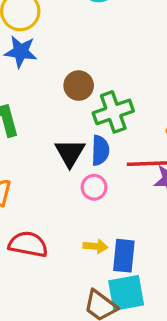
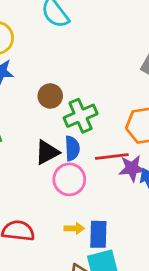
black triangle: (70, 153) -> (47, 152), turned 36
pink circle: (94, 187) -> (69, 179), size x1.5

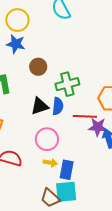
brown circle: (50, 96) -> (38, 67), moved
pink circle: (69, 179) -> (47, 139), moved

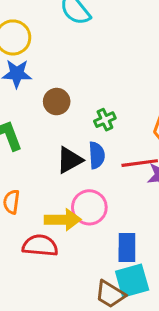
green cross: (67, 84) -> (105, 120), size x0.6
yellow arrow: (50, 163) -> (63, 220), moved, size x1.6

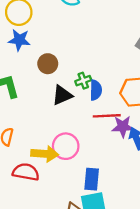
blue semicircle: (97, 155) -> (96, 90), moved
black triangle: (70, 160) -> (62, 95), moved

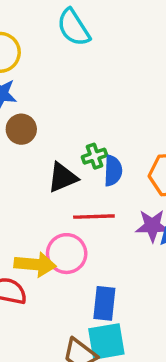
brown circle: (48, 64) -> (21, 129), moved
red line: (107, 116) -> (94, 217), moved

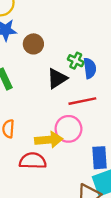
brown circle: (21, 129) -> (33, 44), moved
green cross: (95, 156) -> (76, 61), turned -35

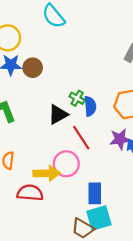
brown circle: (33, 44) -> (33, 68), moved
red line: (82, 101) -> (81, 138), turned 65

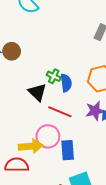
black triangle: (58, 115) -> (37, 92), turned -42
red line: (81, 138) -> (60, 112), turned -30
blue rectangle: (95, 193) -> (68, 150), moved

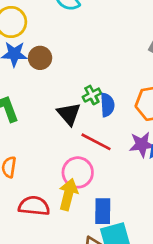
green cross: (54, 76) -> (92, 95), turned 32
yellow arrow: (31, 146) -> (68, 194), moved, turned -75
blue rectangle: (68, 150) -> (103, 211), moved

